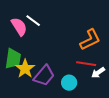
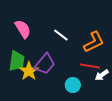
white line: (33, 21) -> (61, 35), moved
purple trapezoid: (44, 76) -> (45, 64), moved

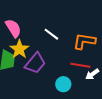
orange L-shape: (94, 42) -> (84, 41), turned -145
yellow star: (29, 71) -> (19, 49), moved

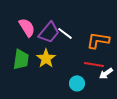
yellow star: (19, 49) -> (46, 58), moved
purple trapezoid: (35, 63) -> (49, 32), moved

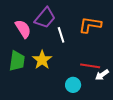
purple trapezoid: (49, 32) -> (45, 18), moved
white line: (65, 33) -> (61, 35), turned 35
orange L-shape: (98, 40) -> (90, 25), moved

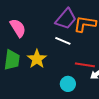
purple trapezoid: (45, 18) -> (66, 19), moved
white line: (61, 35) -> (63, 41), moved, turned -49

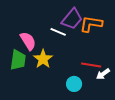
pink semicircle: (18, 28) -> (28, 41), moved
white line: (63, 41) -> (58, 32), moved

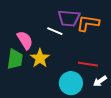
purple trapezoid: (72, 19) -> (69, 18), turned 55
white arrow: (103, 74) -> (100, 81), moved
cyan circle: (74, 84) -> (71, 83), size x1.5

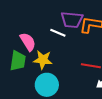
yellow star: (40, 58) -> (43, 60), turned -30
cyan circle: (71, 83) -> (47, 85), moved

